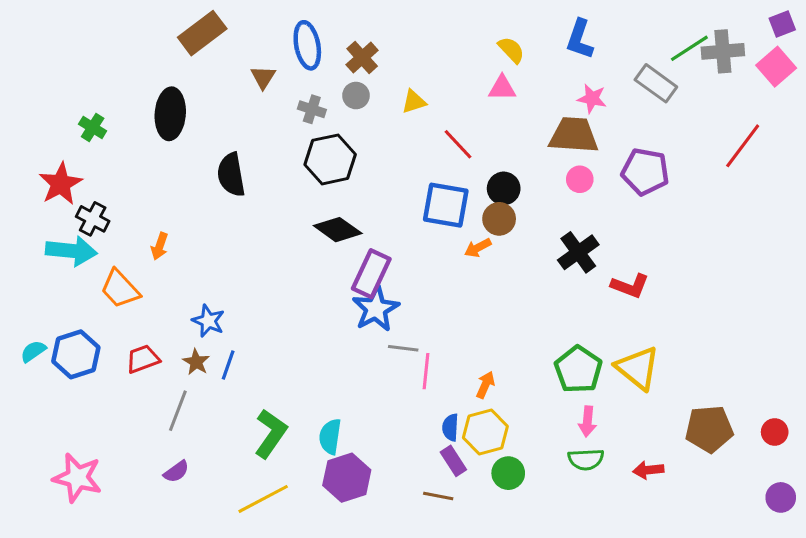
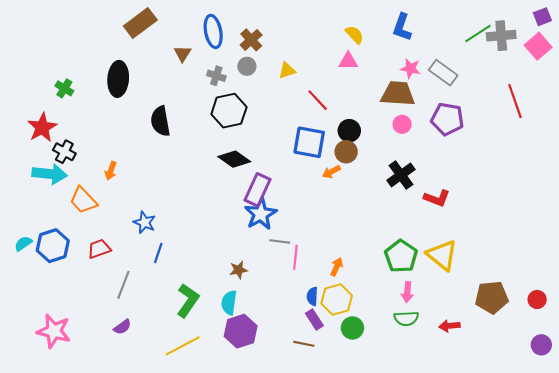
gray rectangle: (656, 83) -> (443, 73), moved
red line: (743, 146) -> (515, 101), turned -56
brown star: (196, 362) -> (238, 270), moved, turned 30

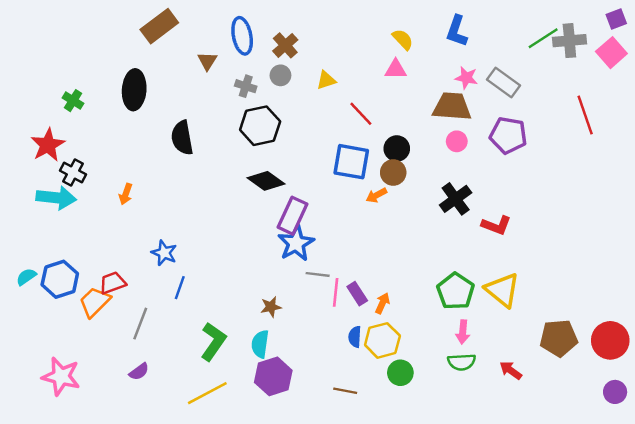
orange trapezoid: (83, 200) -> (95, 302), moved, turned 88
red circle: (537, 299) -> (610, 340), size x1.8
purple rectangle: (314, 320) -> (357, 294), moved
red arrow: (450, 326) -> (511, 370), turned 42

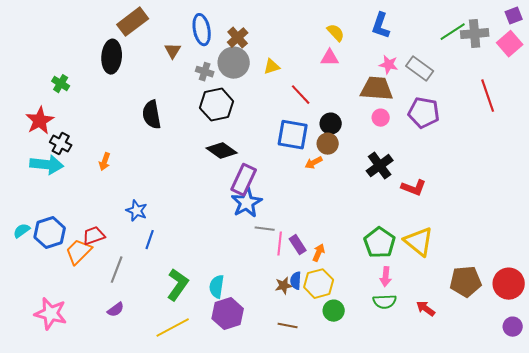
gray circle: (280, 75) -> (234, 63), size x1.8
black ellipse: (134, 90) -> (112, 57), moved
brown star: (271, 307) -> (284, 286), moved

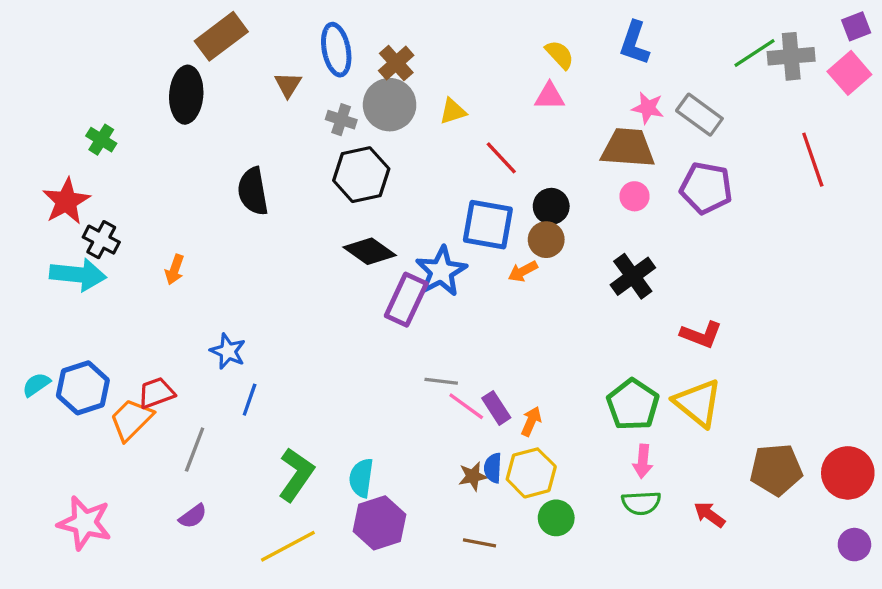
red L-shape: (414, 188) -> (701, 335), moved
blue star: (247, 203) -> (441, 271), moved
pink line: (280, 244) -> (466, 406), turned -60

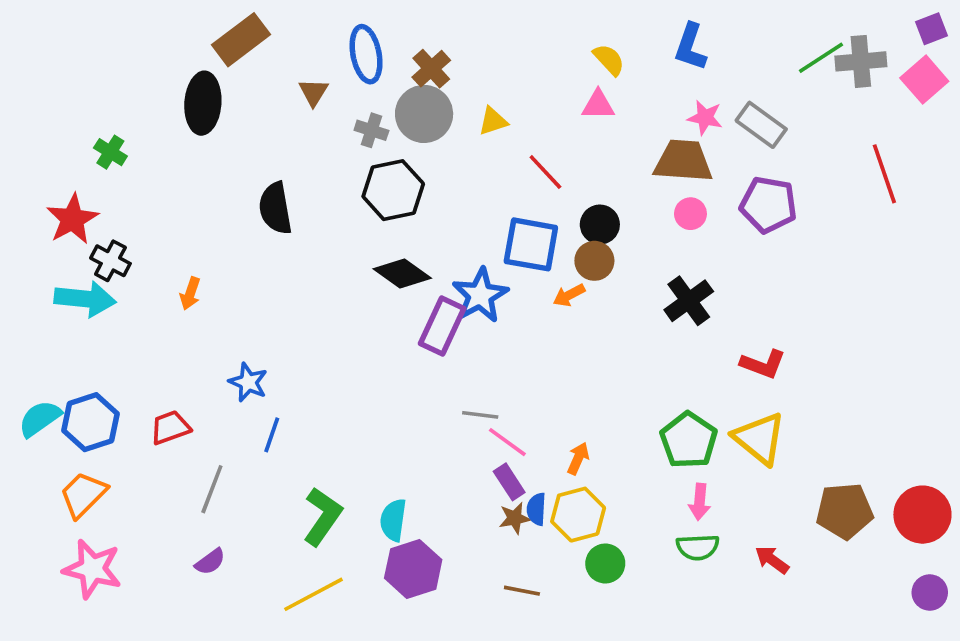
cyan semicircle: (36, 385) -> (40, 418), size x1.4
purple rectangle: (496, 408) -> (509, 482), moved
orange trapezoid: (131, 420) -> (83, 495), moved

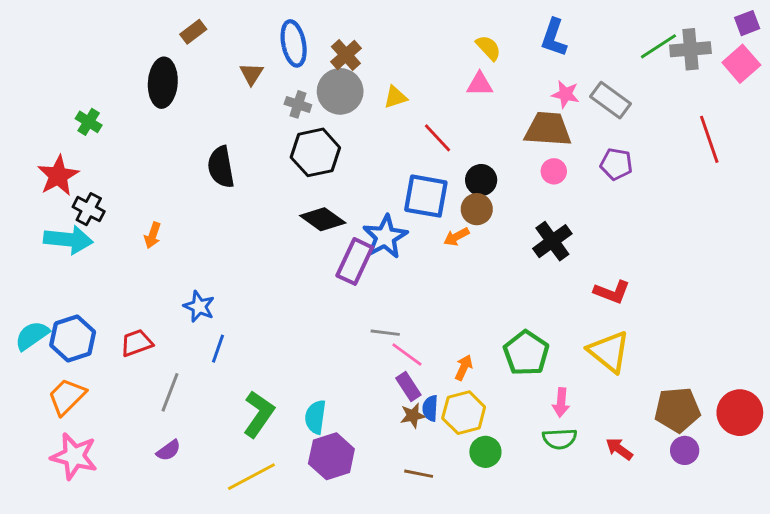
brown rectangle: (241, 40) -> (193, 32), size x0.6
purple pentagon: (768, 205) -> (616, 164), size x0.7
green pentagon: (689, 440) -> (526, 353), moved
purple circle: (930, 592) -> (685, 450), moved

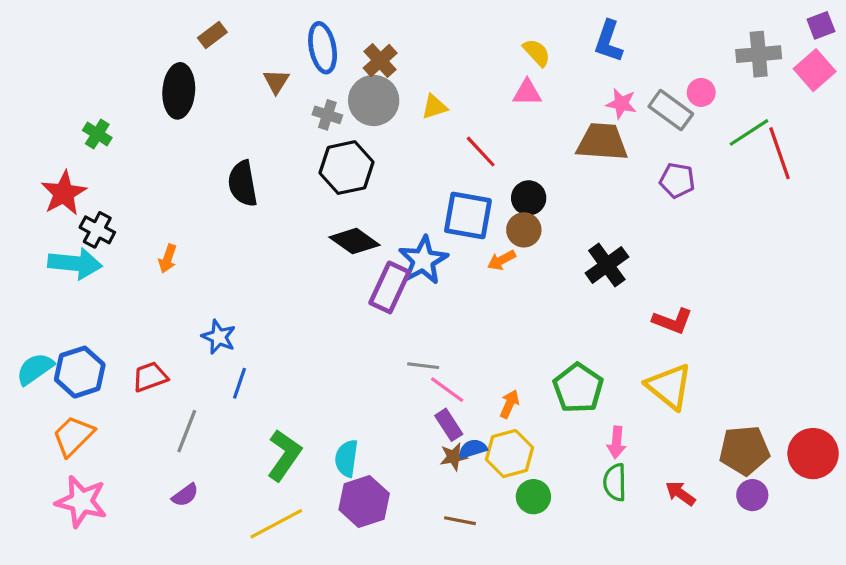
green line: (658, 46) -> (749, 132), moved
pink circle: (554, 171) -> (701, 92), moved
blue semicircle: (430, 408) -> (473, 449), turned 70
green semicircle: (560, 439) -> (615, 482), turned 92

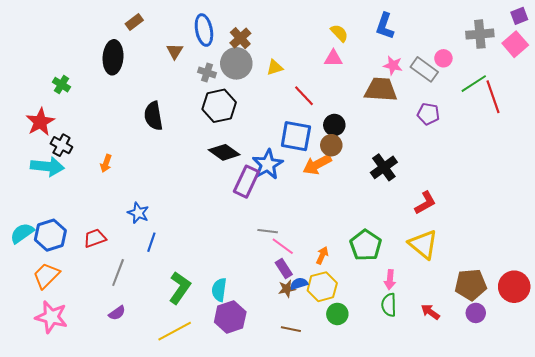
orange arrow: (501, 260) -> (317, 164), size x1.6
red L-shape: (672, 321) -> (425, 203), turned -50

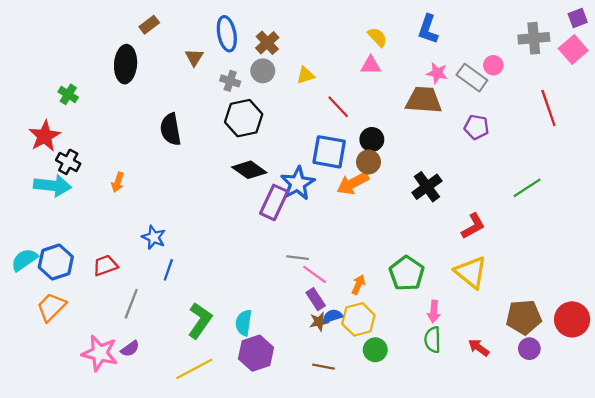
gray circle: (236, 63) -> (263, 71), size x0.7
green line: (474, 84) -> (527, 188), moved
pink star: (51, 317) -> (100, 353), moved

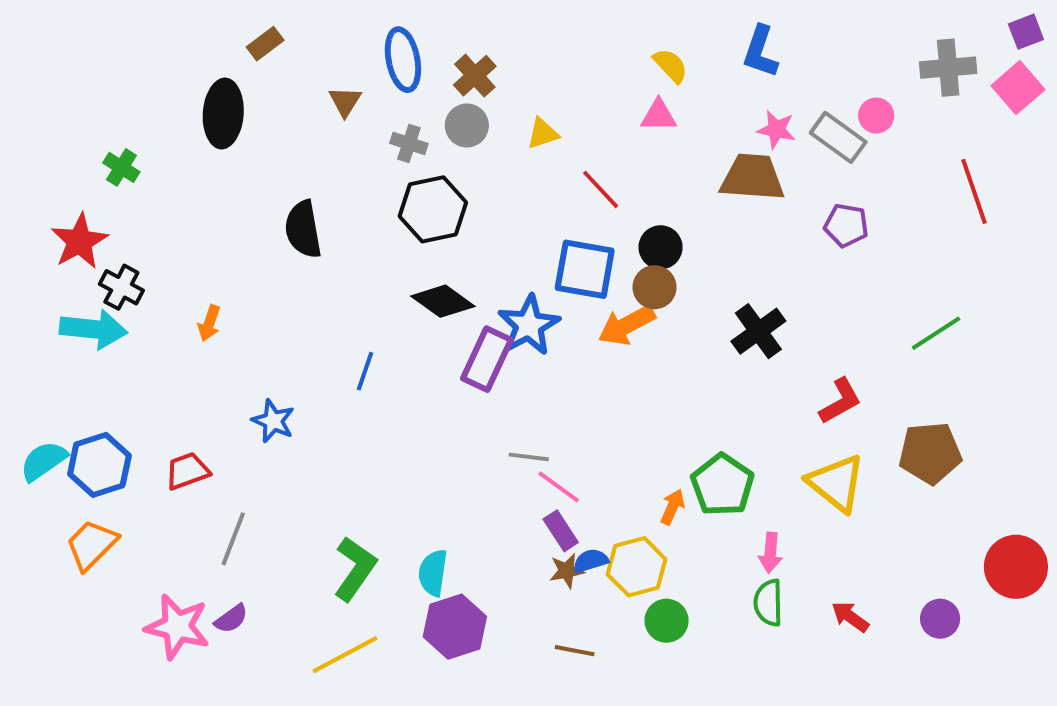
blue line: (168, 270) -> (365, 371), moved
orange arrow: (358, 285) -> (673, 507), moved
brown pentagon: (524, 317) -> (930, 453), moved

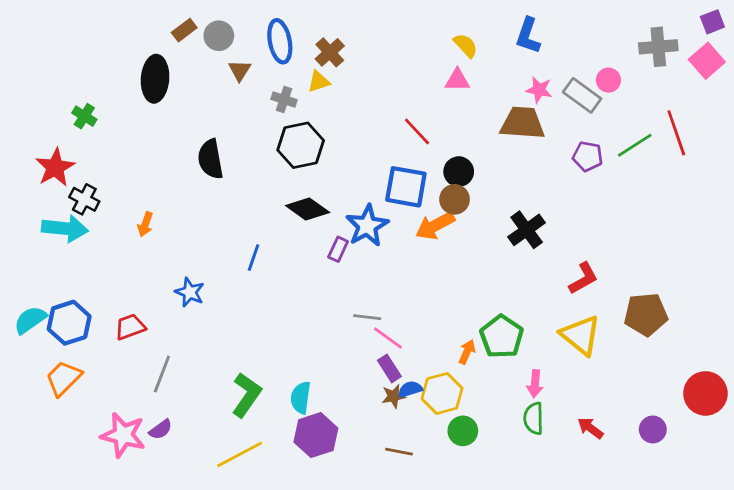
gray circle: (467, 125) -> (219, 36), moved
yellow triangle: (543, 133) -> (319, 81), moved
green line: (936, 333) -> (635, 145), moved
purple rectangle: (487, 359) -> (338, 249), size x0.6

